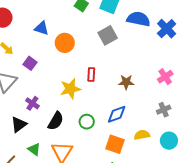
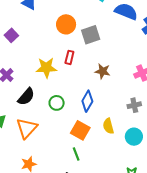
gray square: (108, 35) -> (91, 35), moved
orange circle: (65, 43) -> (66, 24), moved
blue diamond: (117, 114) -> (87, 101), turned -50
yellow semicircle: (142, 135) -> (108, 126), turned -105

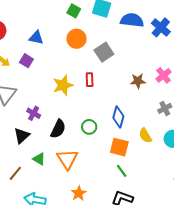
orange circle: (66, 24) -> (77, 39), moved
purple square: (11, 35) -> (26, 61), moved
yellow star: (46, 68) -> (63, 85), moved
brown star: (103, 71) -> (138, 81), moved

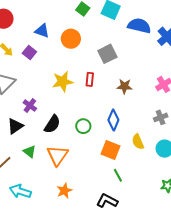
orange circle: (77, 39) -> (71, 39), moved
brown star: (138, 81) -> (124, 86), moved
green line: (122, 171) -> (118, 175), moved

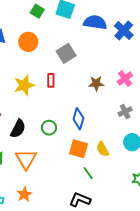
brown star: (124, 86) -> (96, 83), moved
yellow semicircle: (138, 142) -> (103, 149), moved
orange star: (64, 191) -> (24, 194), moved

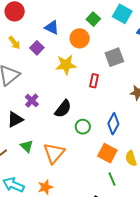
green square: (37, 11) -> (93, 19), moved
yellow star: (24, 85) -> (66, 65), moved
black semicircle: (18, 129) -> (63, 109), moved

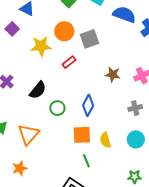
orange circle: (80, 38) -> (64, 31), moved
red rectangle: (94, 81) -> (69, 62), turned 40
orange square: (107, 153) -> (82, 135), turned -30

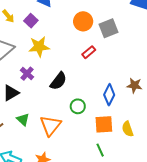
yellow star: (41, 46) -> (39, 47), moved
brown star: (113, 75) -> (134, 85), moved
green circle: (57, 108) -> (78, 106), moved
green line: (86, 161) -> (100, 150), moved

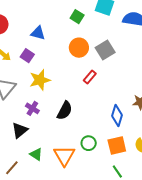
green circle: (78, 106) -> (89, 143), moved

